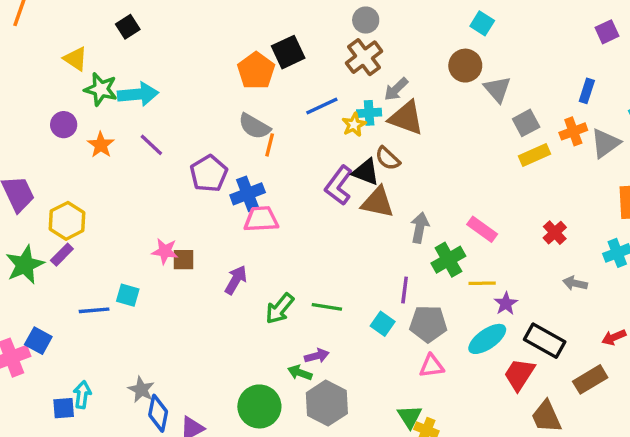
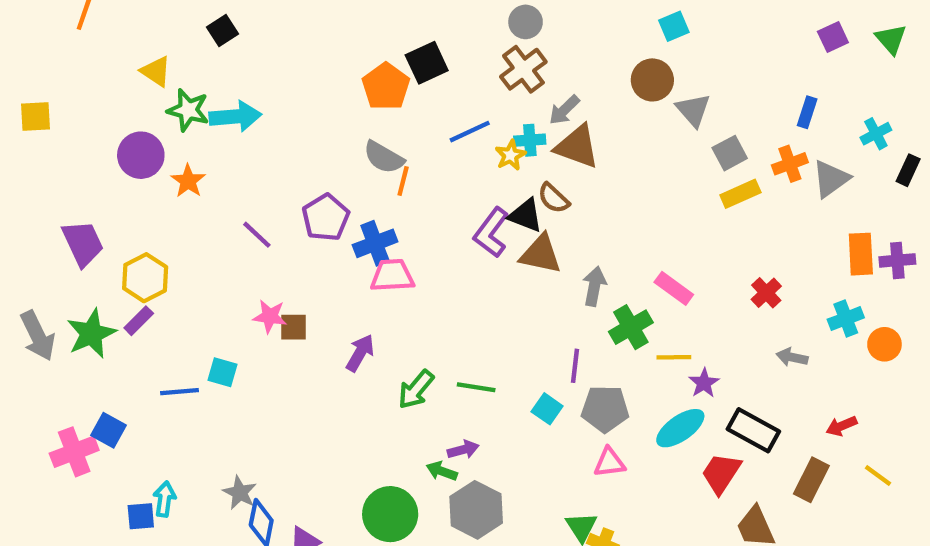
cyan square: (482, 23) -> (674, 26), turned 35
purple circle: (64, 125) -> (141, 155), size x1.4
purple line: (151, 145) -> (257, 235), moved
brown rectangle: (590, 379) -> (811, 480), turned -32

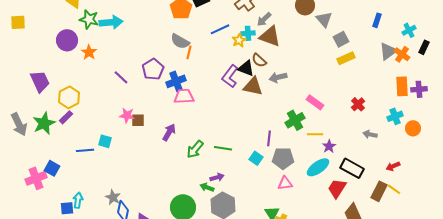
orange cross: (790, 164) -> (402, 54), moved, turned -35
gray arrow: (594, 286) -> (278, 77), moved, turned -114
yellow line: (878, 475) -> (394, 189), moved

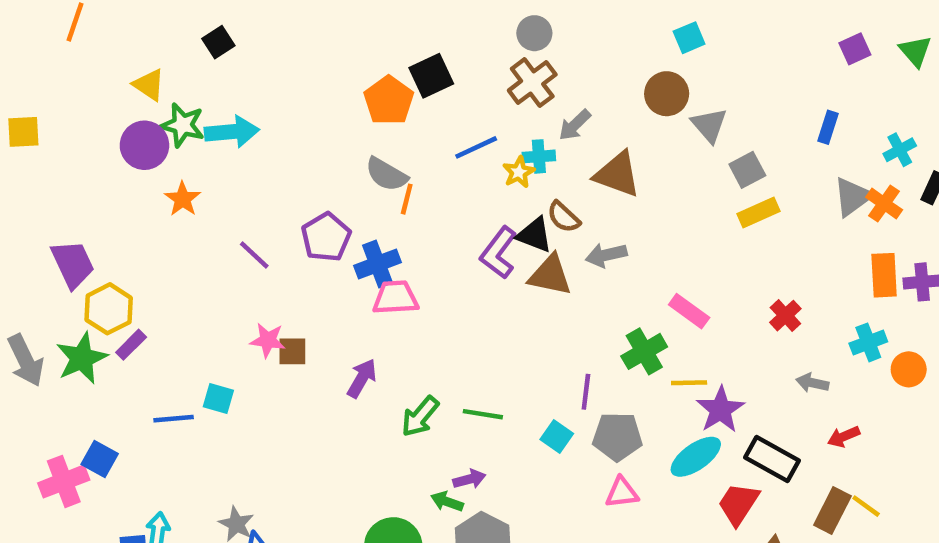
brown triangle: (270, 36) -> (617, 174), moved
purple circle: (67, 40) -> (144, 145), moved
yellow hexagon: (69, 97) -> (109, 309), moved
purple star: (329, 146) -> (720, 410), size x1.5
red arrow: (393, 166) -> (844, 437), moved

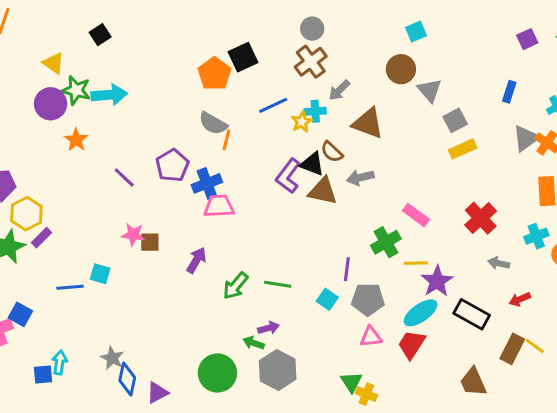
red cross: (785, 316) -> (481, 218), size x1.5
red trapezoid: (738, 504) -> (411, 344), moved

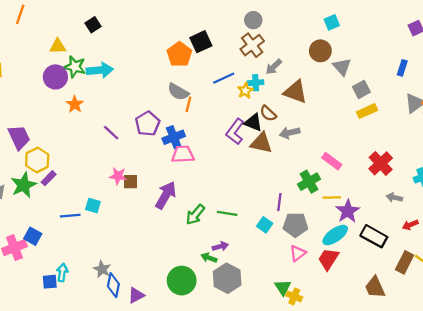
yellow triangle: (54, 63) -> (58, 46), turned -36
purple arrow: (196, 260) -> (166, 195), size x1.4
pink triangle: (371, 337) -> (298, 253), turned -30

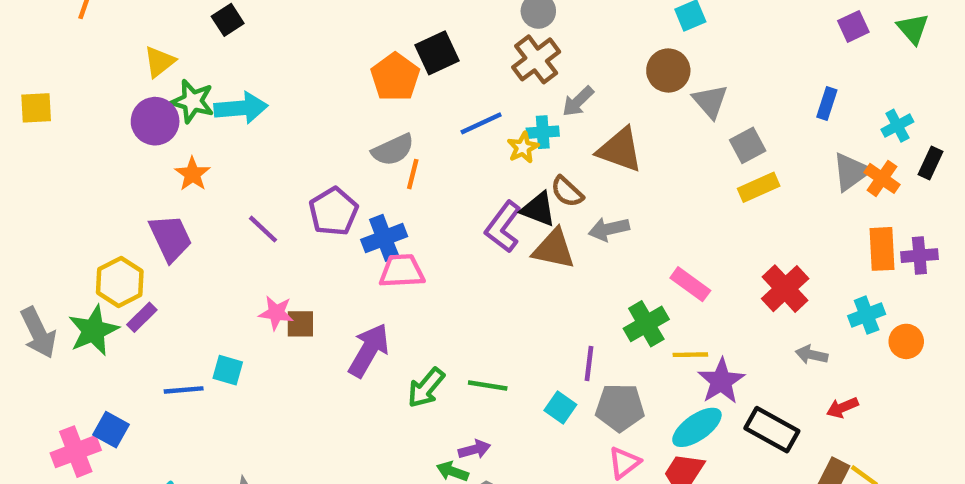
yellow triangle: (58, 46) -> (159, 62), turned -36
gray semicircle: (178, 92) -> (393, 150), turned -55
purple trapezoid: (19, 137) -> (170, 238), moved

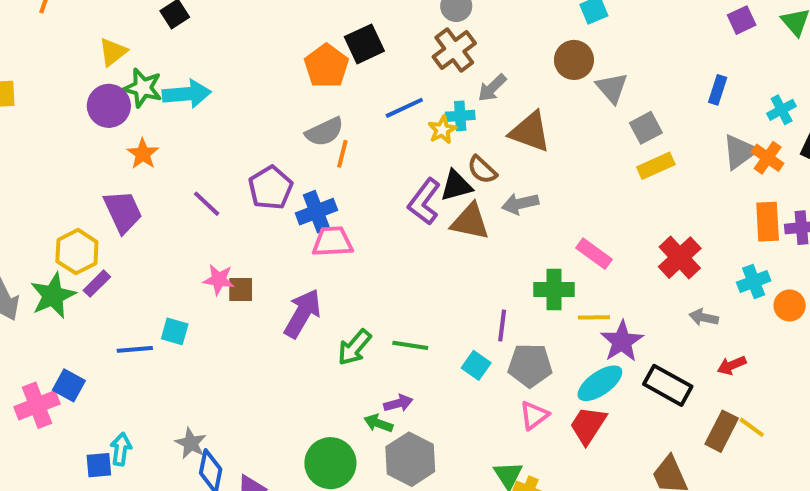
black triangle: (538, 209) -> (456, 186), turned -36
green cross: (646, 324) -> (554, 289), turned 30

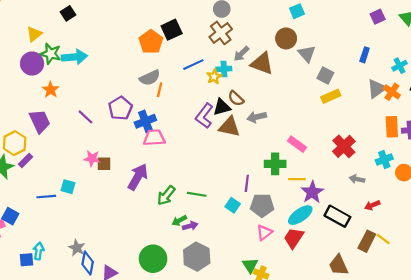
gray square: (646, 128) -> (325, 76), turned -35
brown triangle: (530, 132) -> (262, 64), moved
green arrow: (378, 423) -> (179, 221), moved, turned -48

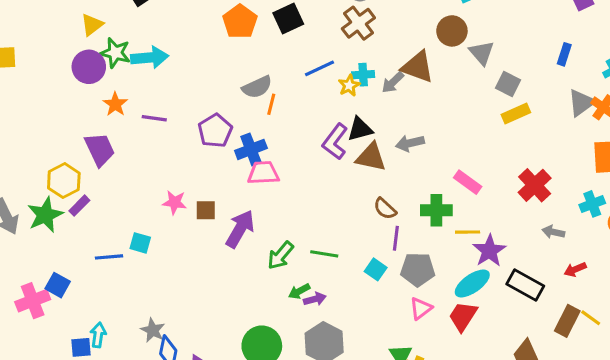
orange pentagon: (151, 42) -> (240, 22), moved
gray arrow: (241, 54) -> (393, 82), moved
brown semicircle: (236, 98) -> (385, 209), moved
purple line: (85, 117) -> (154, 118), moved, turned -35
brown square: (104, 164) -> (206, 210), moved

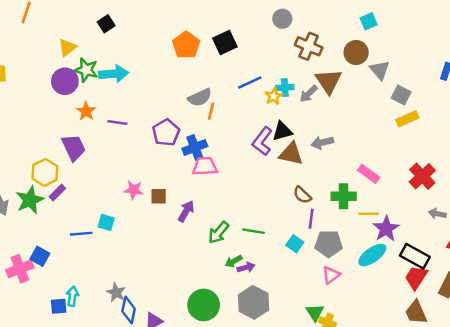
brown cross: (358, 23) -> (309, 46), moved, turned -30
brown triangle: (418, 67) -> (329, 81), turned 36
purple arrow: (240, 229) -> (186, 211), size x0.7
red trapezoid: (463, 316) -> (416, 277), moved

